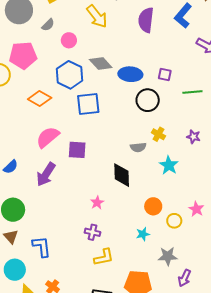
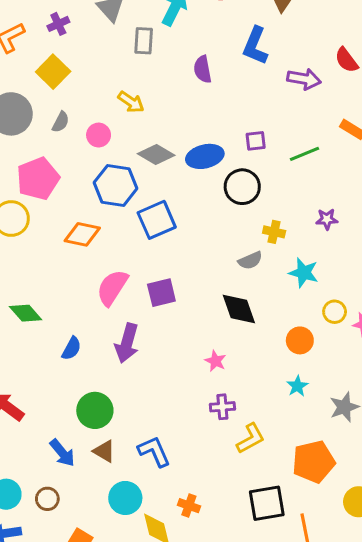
yellow arrow: (97, 16) -> (131, 102), moved, size x0.7
purple semicircle: (146, 20) -> (203, 69), size x0.7
yellow circle: (174, 221) -> (335, 312), moved

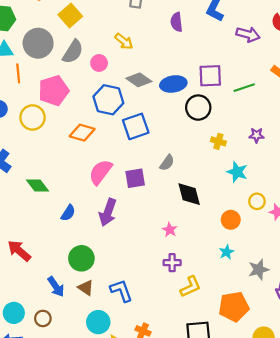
gray semicircle: (61, 122) -> (73, 52), size x1.6
purple square: (256, 141) -> (210, 76), size x1.6
gray semicircle: (250, 260) -> (167, 163), moved, turned -35

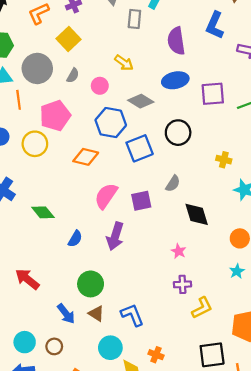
purple semicircle: (177, 22) -> (176, 41), size x1.4
gray semicircle: (73, 52) -> (73, 75), size x0.6
blue ellipse: (173, 84) -> (175, 80), moved
black circle: (198, 108) -> (178, 133), moved

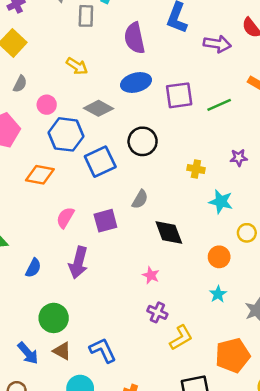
pink circle: (100, 86) -> (47, 105), moved
pink semicircle: (106, 196) -> (65, 218), size x0.7
purple cross: (182, 284) -> (157, 312), turned 30

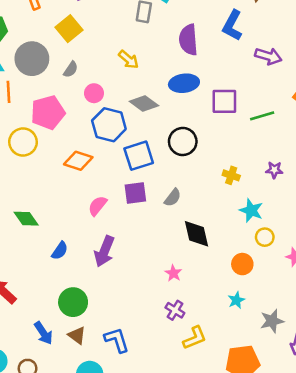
purple square: (105, 221) -> (135, 193), moved
yellow circle: (247, 233) -> (265, 237), moved

